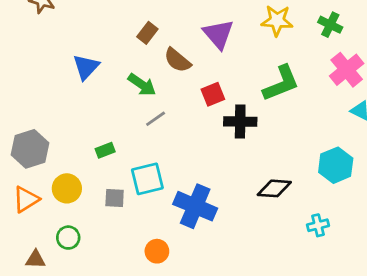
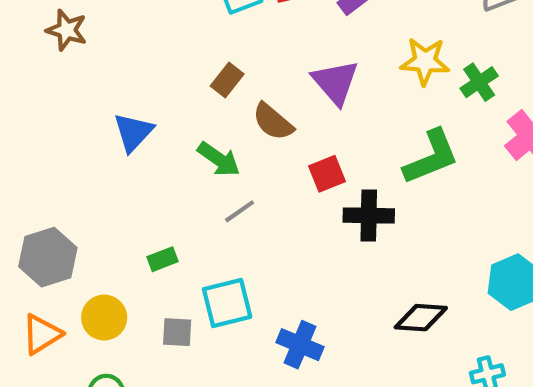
green cross: (330, 25) -> (479, 82), moved, turned 30
blue cross: (195, 206) -> (300, 345), size x0.7

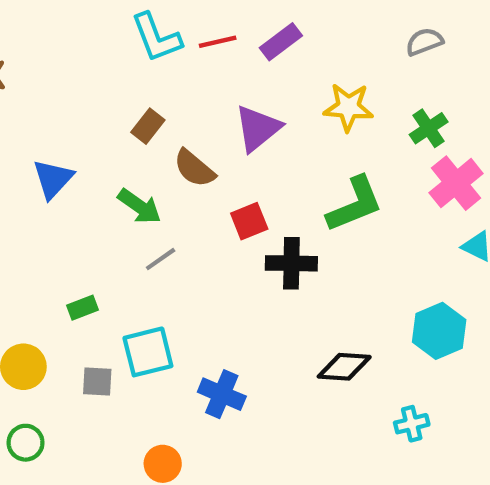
purple triangle: (335, 82) -> (258, 128), turned 32
green cross: (479, 82) -> (429, 128), moved

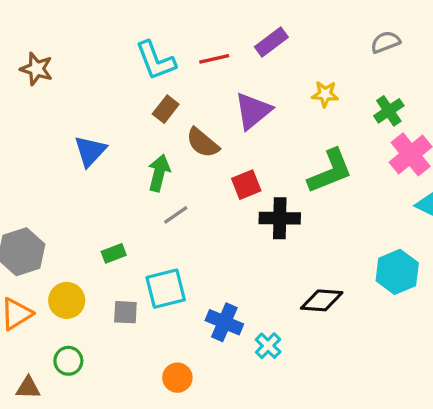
cyan L-shape: (156, 38) -> (156, 60), moved
red line: (218, 42) -> (214, 59), moved
yellow star: (348, 107) -> (325, 94), size x0.7
green arrow: (139, 206) -> (159, 173), turned -111
cyan cross: (412, 424) -> (268, 346), moved, turned -32

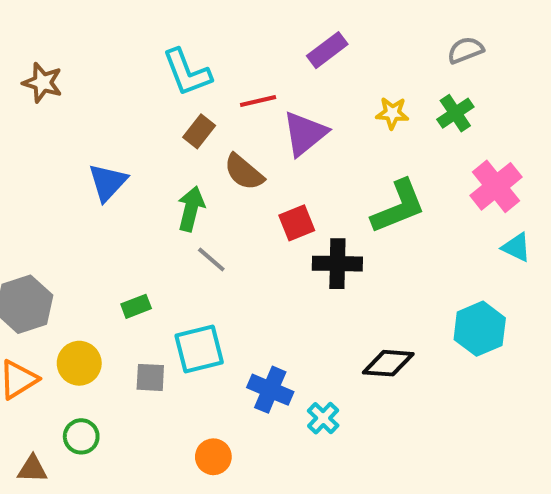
red line: (214, 59) -> (258, 101), moved
green cross: (389, 111) -> (455, 113), moved
gray line: (176, 215) -> (211, 260), turned 76

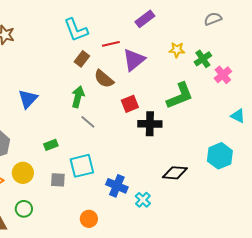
green cross: (455, 113) -> (203, 59), moved
blue triangle: (108, 182) -> (28, 99), moved
pink cross: (496, 186) -> (223, 75), moved, size x0.7

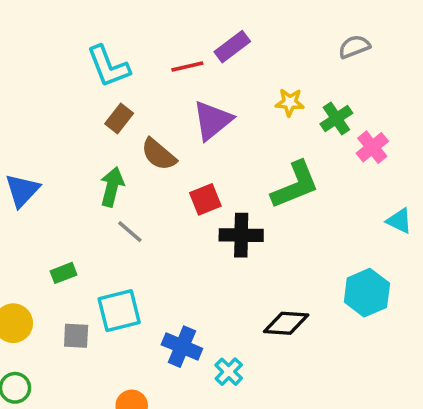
red line: (111, 44) -> (187, 66), moved

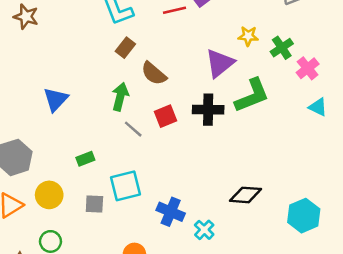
purple triangle: (213, 120) -> (220, 63), moved
red square: (205, 199) -> (165, 116), moved
cyan triangle: (399, 221) -> (318, 107), moved
black cross: (241, 235) -> (208, 110), moved
cyan hexagon: (367, 293) -> (304, 216), moved

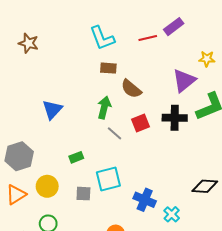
brown rectangle: (125, 48) -> (108, 68), turned 56

